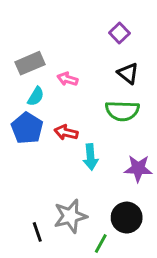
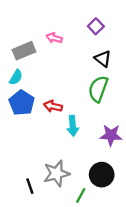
pink arrow: (67, 79) -> (54, 38), moved
cyan semicircle: (36, 96) -> (16, 77), moved
green semicircle: (122, 111) -> (98, 89), turned 108

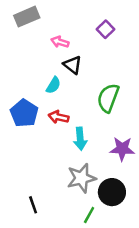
gray rectangle: (24, 51) -> (27, 17), moved
black triangle: (103, 59) -> (73, 65), moved
cyan semicircle: (16, 77) -> (53, 85), moved
gray star: (56, 173) -> (81, 178), moved

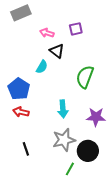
purple square: (106, 29) -> (76, 29), moved, turned 32
red arrow: (59, 117) -> (21, 112), moved
black line: (33, 205) -> (26, 149), moved

